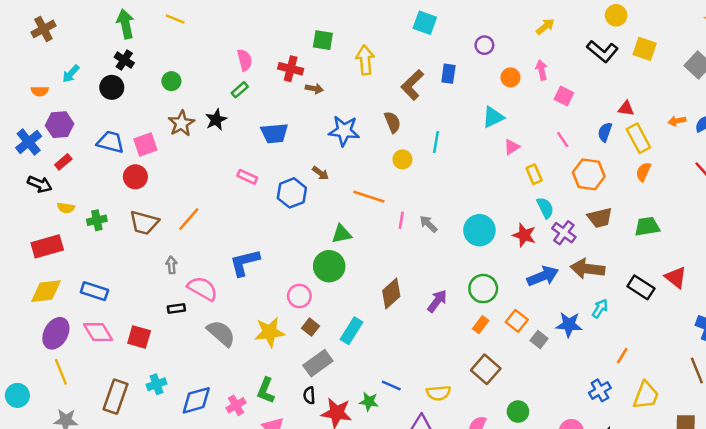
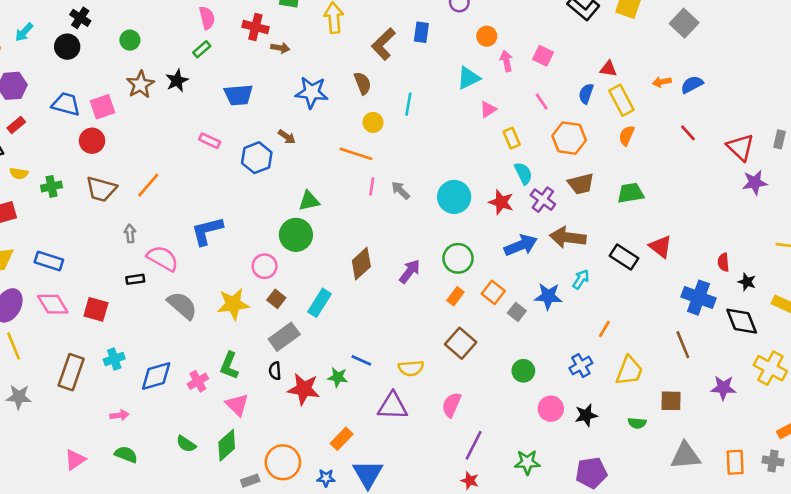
pink arrow: (542, 70) -> (506, 61), moved
orange line: (369, 197) -> (356, 154), moved
green circle: (518, 412) -> (523, 371), moved

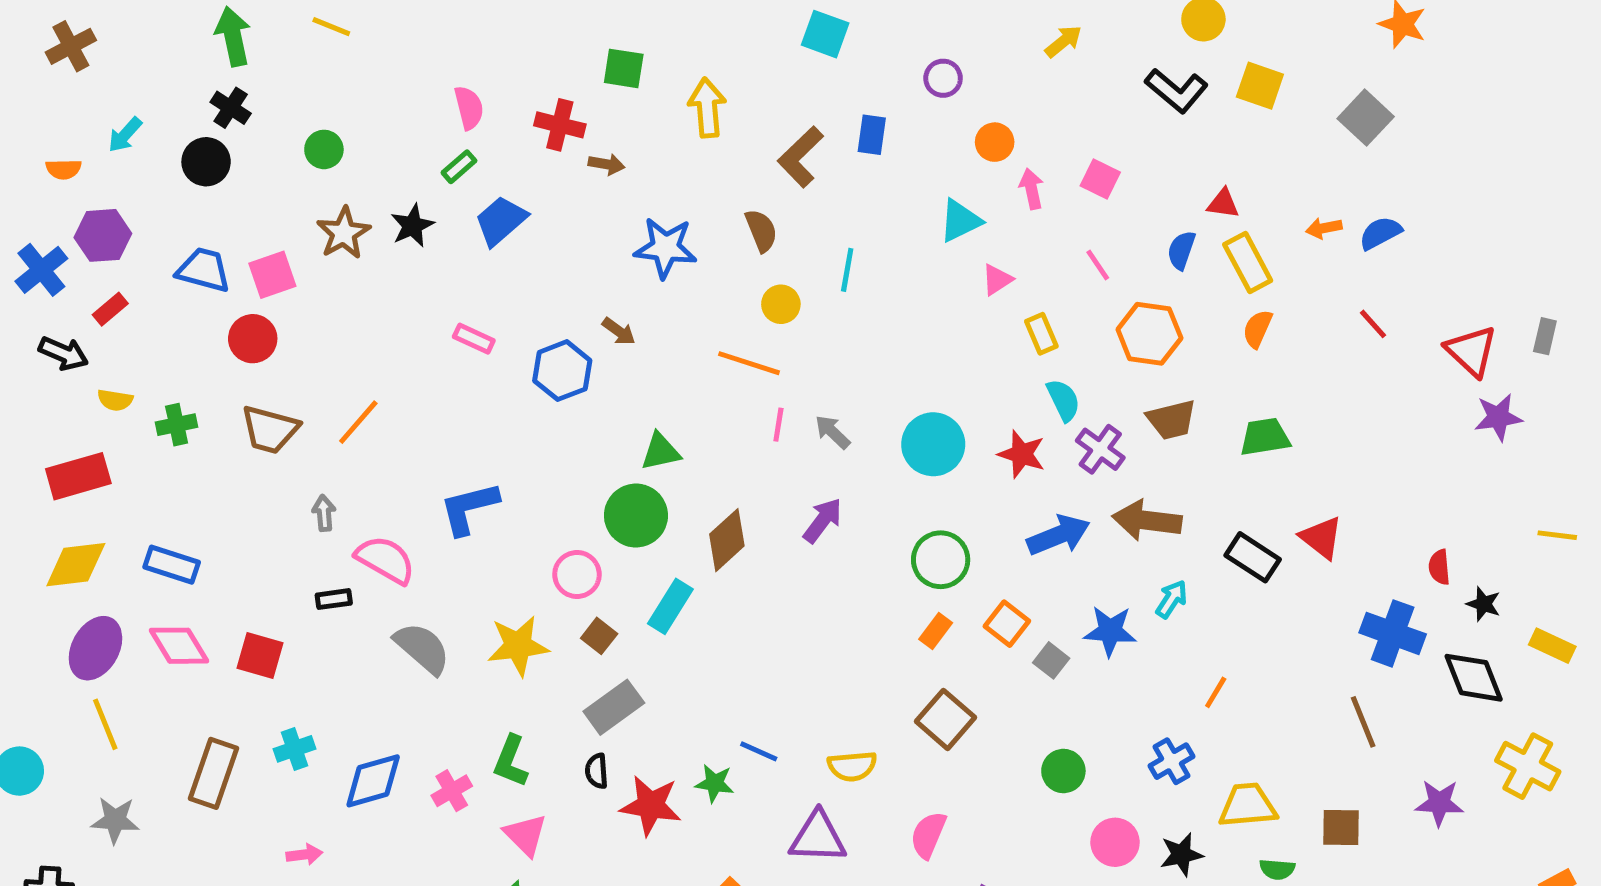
blue trapezoid: (238, 95) -> (501, 221), moved, turned 144
brown diamond: (361, 264) -> (727, 540), moved
purple arrow: (410, 271) -> (823, 520), moved
cyan rectangle: (319, 303) -> (670, 606), moved
yellow trapezoid: (629, 371) -> (1248, 805), moved, turned -116

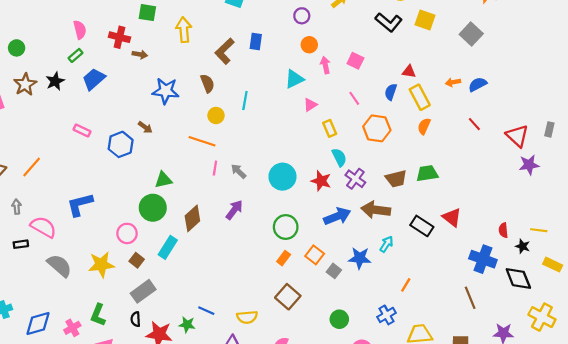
purple circle: (943, 78) -> (302, 16), moved
brown trapezoid: (1172, 420) -> (396, 179), moved
yellow line: (1557, 535) -> (539, 230), moved

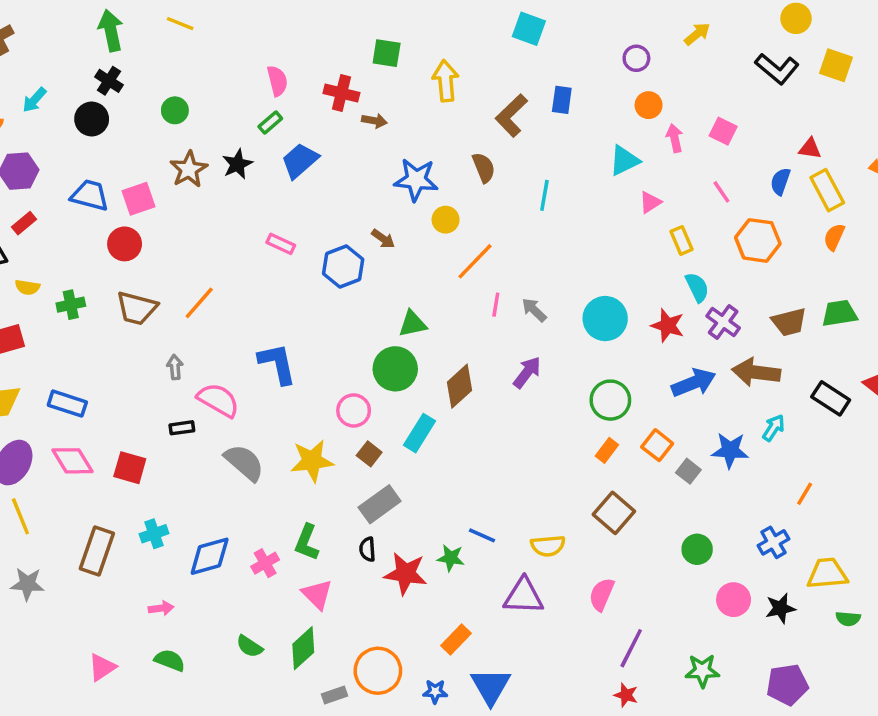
yellow circle: (216, 115) -> (446, 220), moved
orange line: (202, 141) -> (475, 261), turned -64
blue L-shape: (80, 204) -> (277, 364), turned 92

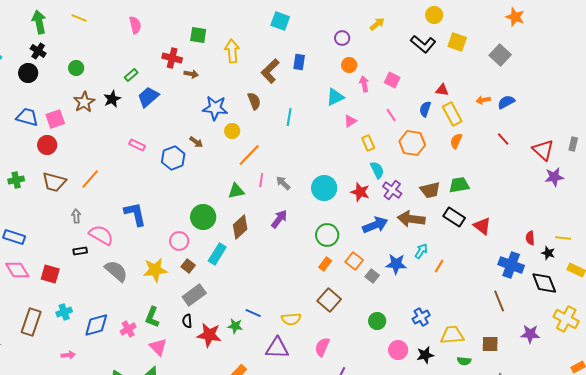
pink semicircle: (277, 81) -> (135, 25), moved
green triangle: (413, 324) -> (236, 191), moved
black rectangle: (831, 398) -> (454, 217), moved
orange line: (805, 494) -> (439, 266), moved

